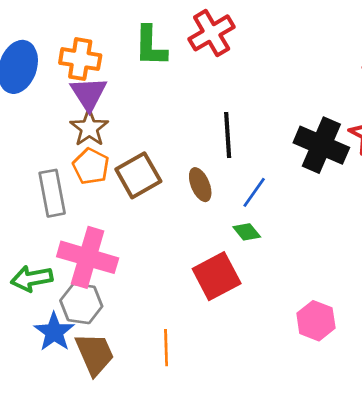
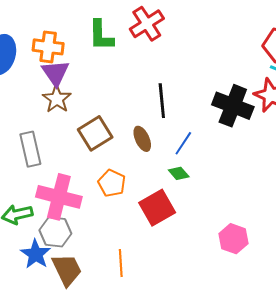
orange pentagon: (91, 166) -> (112, 183), moved

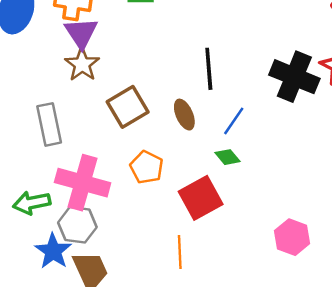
orange line: (121, 263) -> (180, 252), moved

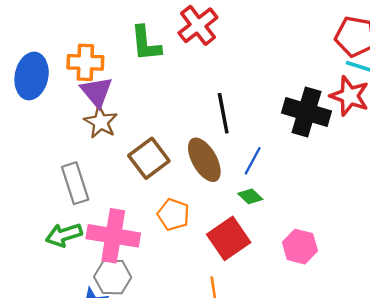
brown ellipse: (184, 115) -> (204, 160), size x1.5
green arrow: (32, 203) -> (64, 235), moved
pink hexagon: (292, 237) -> (300, 247), moved

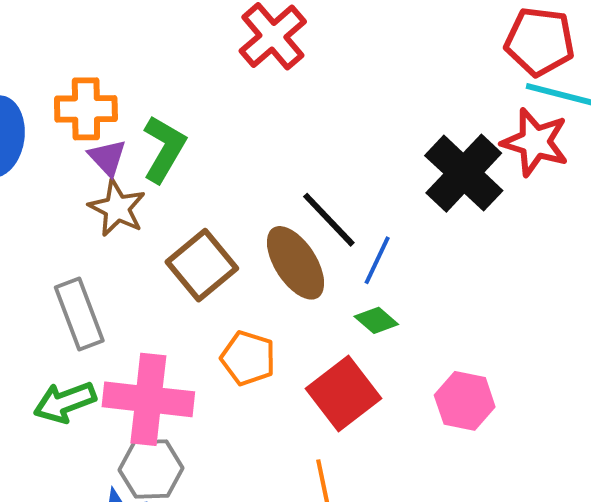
green L-shape: (146, 43) -> (164, 149), moved, turned -141
purple triangle: (97, 92) -> (107, 158), size x0.7
black cross: (306, 112) -> (464, 173), turned 30
black line: (223, 113) -> (329, 220), moved, turned -30

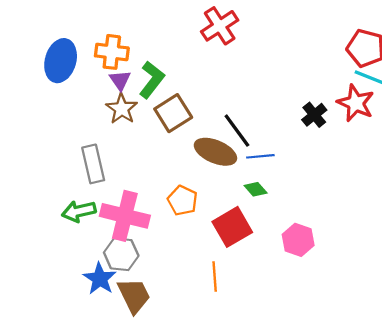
black cross: (464, 173) -> (314, 115), size x0.6
blue line: (377, 260) -> (260, 156), turned 52
brown ellipse: (296, 263) -> (215, 152), turned -42
brown square: (202, 265) -> (173, 113), moved

